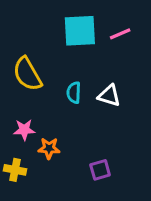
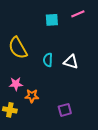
cyan square: (80, 31) -> (52, 20), size x0.6
pink line: (120, 34) -> (78, 14), moved

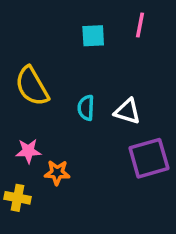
pink line: (78, 14) -> (140, 25), turned -56
purple square: (65, 110) -> (149, 158), moved, size x1.6

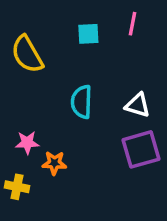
yellow semicircle: (32, 86) -> (27, 54), moved
cyan semicircle: (86, 108) -> (82, 102), size x1.4
white triangle: (127, 111) -> (138, 105), moved

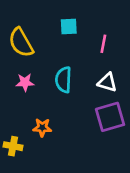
pink line: (133, 24) -> (103, 44), moved
pink star: (27, 143) -> (25, 82), moved

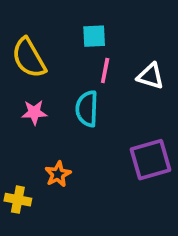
pink line: (103, 44) -> (105, 71), moved
white triangle: (107, 82) -> (151, 76), moved
orange star: (42, 128) -> (58, 174), turned -30

